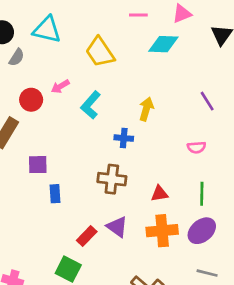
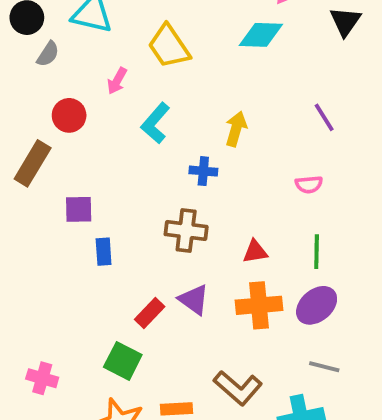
pink arrow: (60, 86) -> (117, 81), moved, turned -30

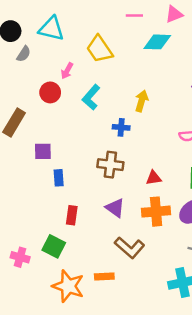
red circle: (69, 115) -> (50, 92), moved
red rectangle: (150, 313) -> (72, 215), moved, turned -36
green square: (123, 361) -> (54, 246), moved
brown L-shape: (238, 388) -> (130, 248), moved

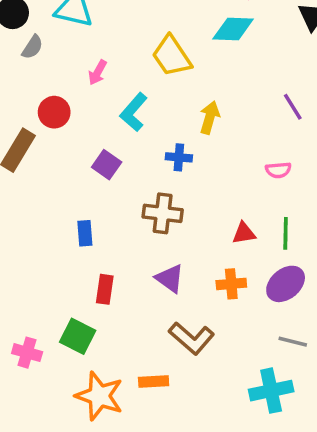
yellow trapezoid: (99, 49) -> (172, 56), moved
red circle: (50, 92) -> (54, 112), moved
purple square: (43, 151) -> (107, 165), moved, turned 36
red triangle: (154, 178) -> (244, 233), moved
orange cross: (156, 212) -> (231, 284), size x0.7

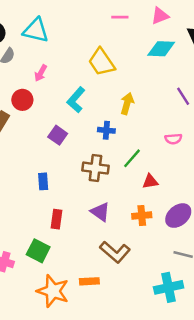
cyan diamond: (233, 29) -> (161, 49), moved
pink arrow: (98, 72) -> (41, 73), moved
green line: (286, 233) -> (132, 158), moved, turned 40

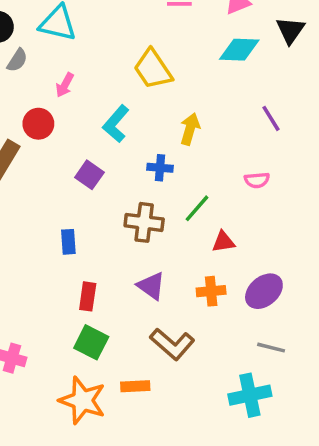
green square: (38, 251) -> (91, 342), moved

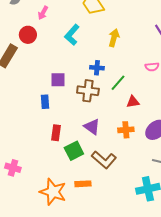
blue cross: (160, 168) -> (97, 68), moved
purple square: (89, 175) -> (58, 80), moved, turned -35
green square: (91, 342) -> (74, 151), moved, turned 36

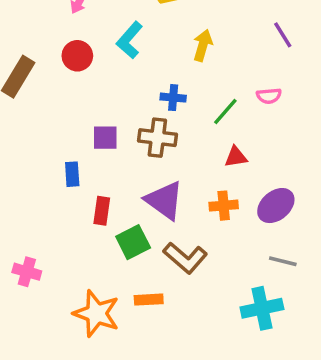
red circle: (28, 35) -> (77, 56), moved
purple square: (58, 80) -> (105, 138), moved
green line: (118, 83) -> (225, 111), moved
blue rectangle: (45, 102) -> (72, 174), moved
purple triangle: (92, 127) -> (164, 200), size x1.4

